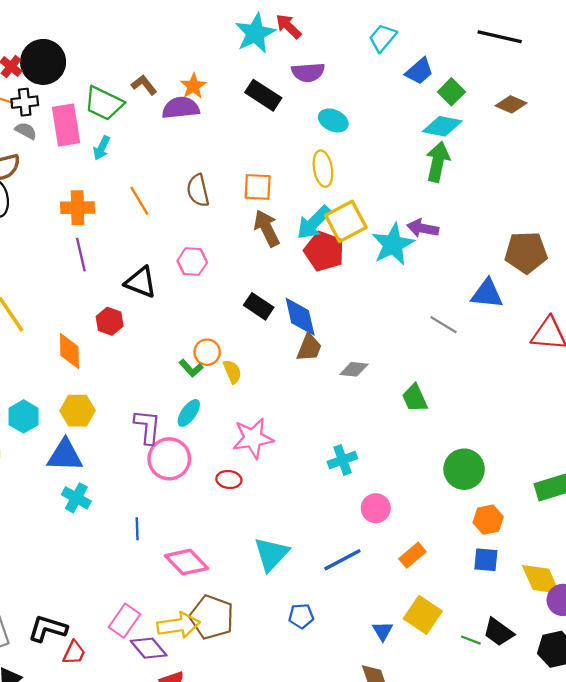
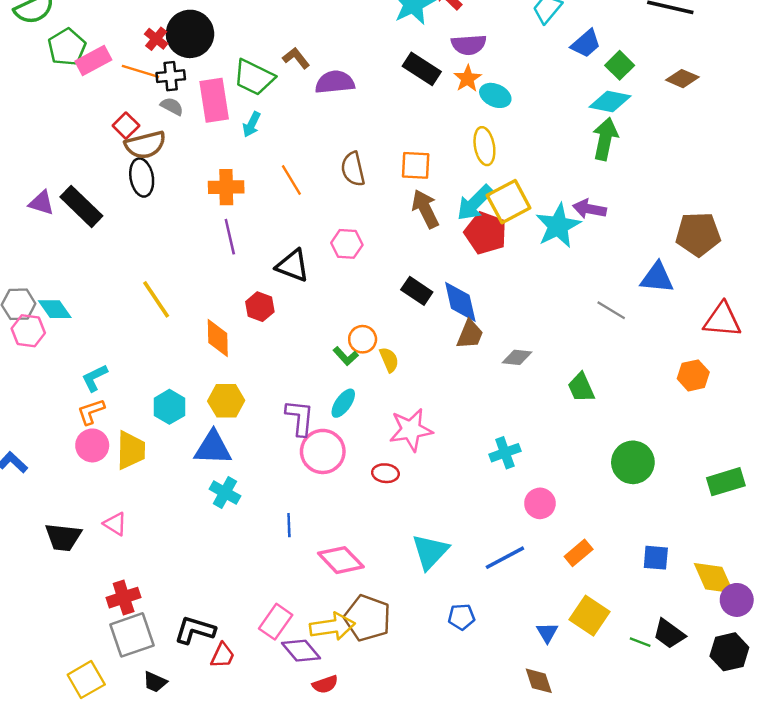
orange star: (193, 86) -> (468, 79), moved
orange hexagon: (488, 520) -> (693, 375), moved

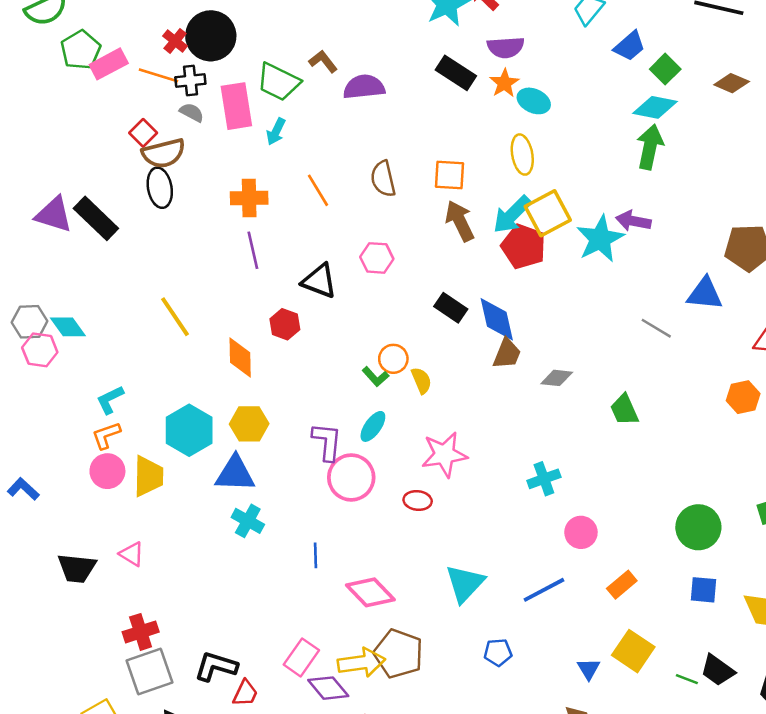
purple triangle: (42, 203) -> (54, 215), size x1.4
cyan hexagon: (169, 407) -> (189, 430), size x1.4
green circle: (633, 462) -> (698, 527), moved

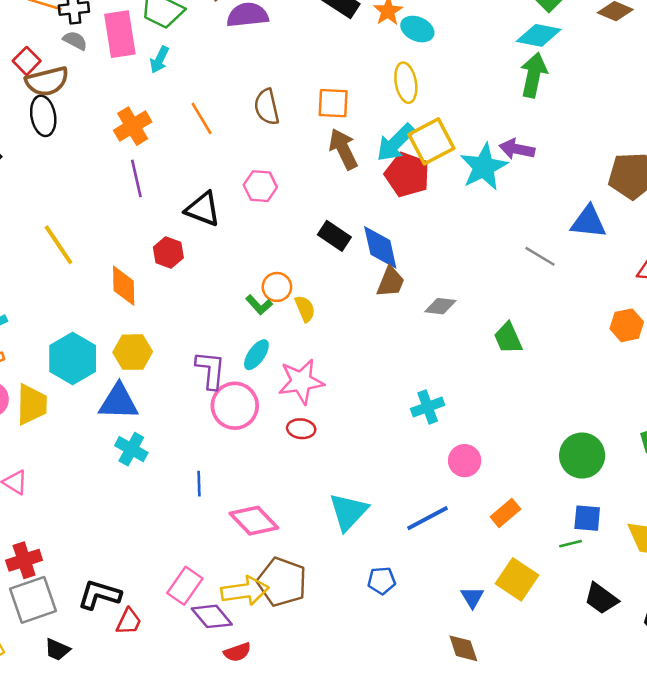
orange cross: (249, 198) -> (133, 126), turned -30
pink star: (444, 455) -> (301, 381), moved
green line: (687, 679) -> (571, 544), moved, turned -35

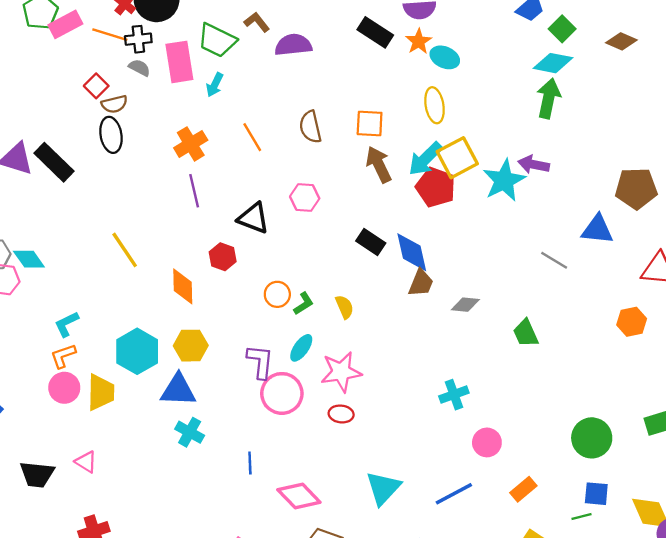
brown semicircle: (47, 81) -> (114, 104), size x0.7
orange circle: (277, 287) -> (277, 294), moved
green L-shape: (259, 305) -> (304, 303), turned -80

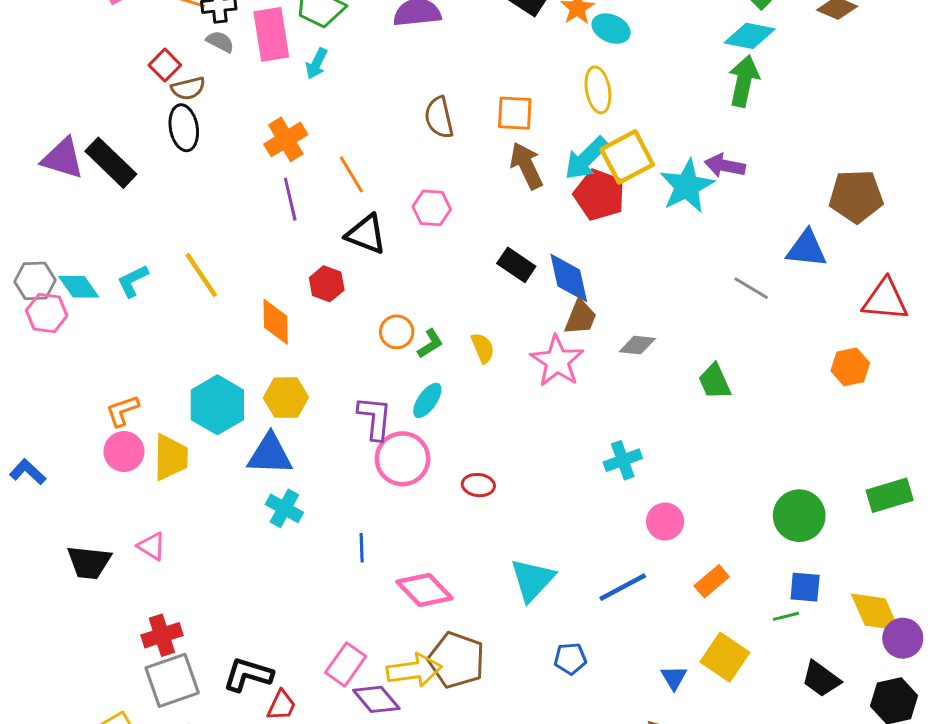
orange line: (252, 137) -> (351, 174), moved
cyan L-shape: (67, 324) -> (133, 281), moved
pink star: (341, 372) -> (557, 361), moved, turned -30

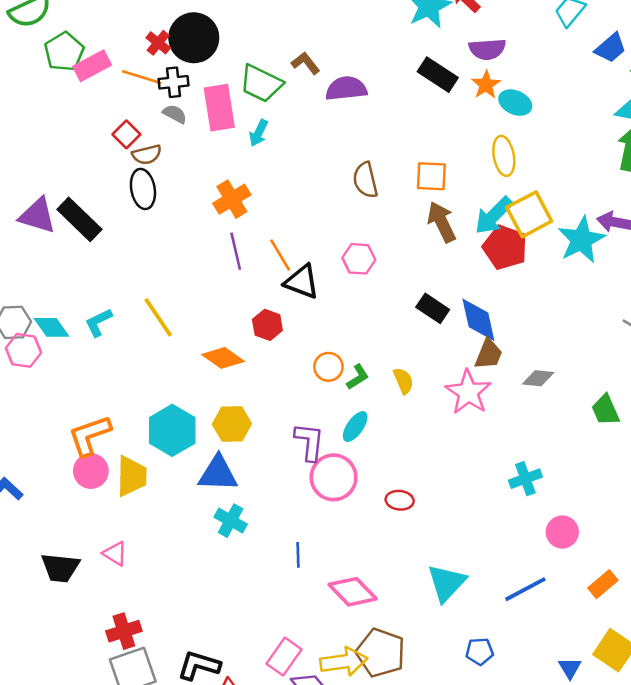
orange line: (351, 174) -> (280, 255), moved
orange diamond: (276, 322) -> (223, 358), turned -54
orange L-shape: (123, 411) -> (90, 435), size x1.5

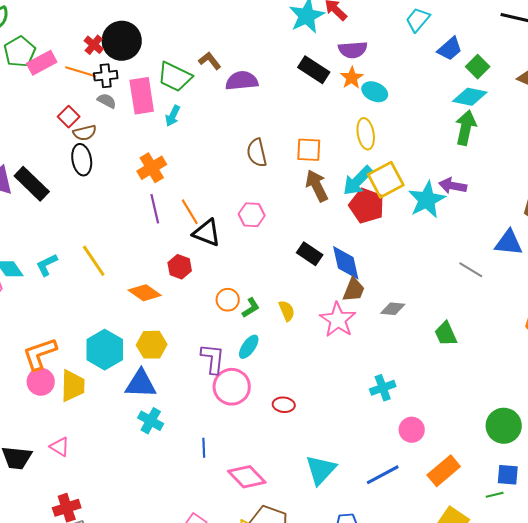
orange rectangle: (603, 584) -> (444, 471), size x1.4

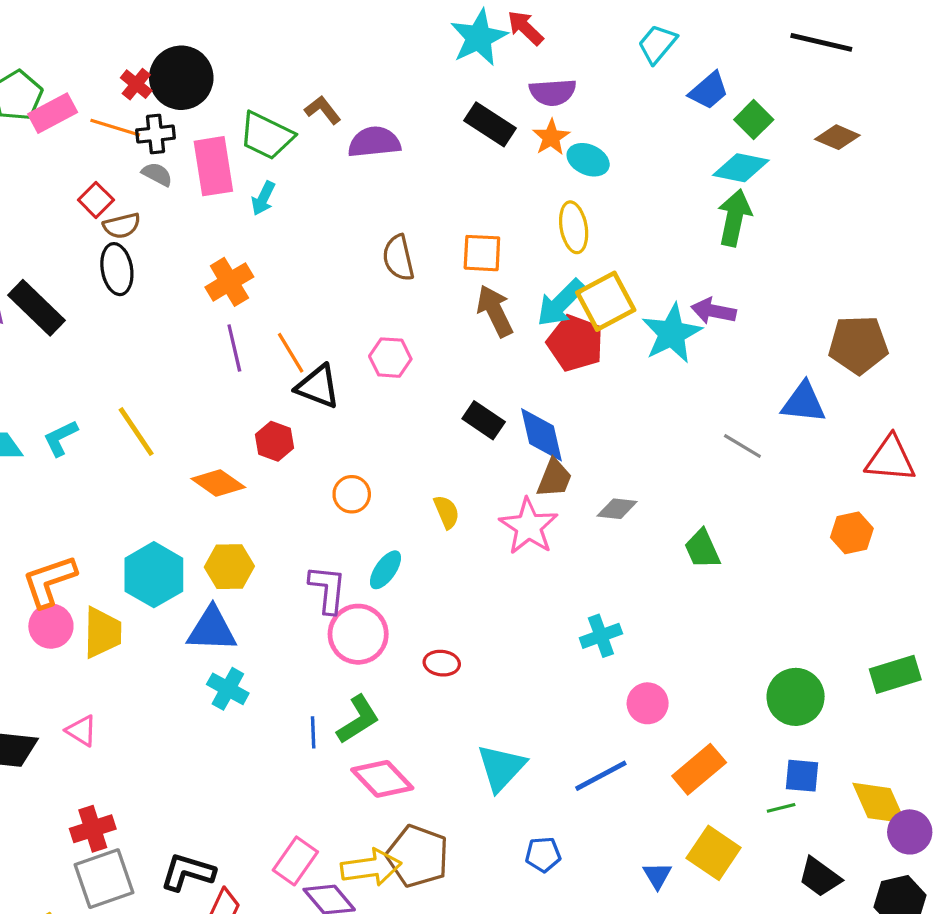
green L-shape: (251, 308) -> (358, 719), moved, size x1.5

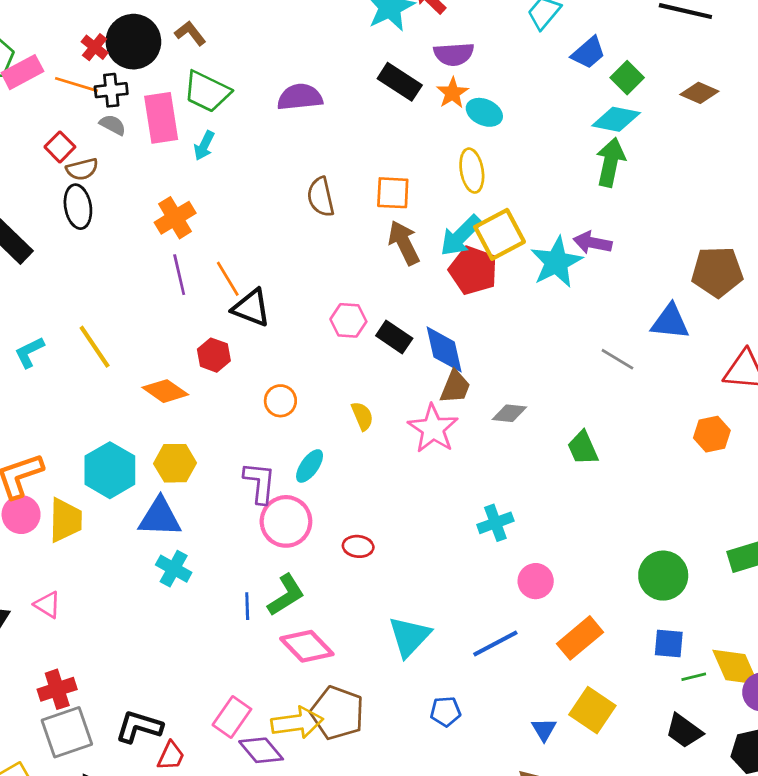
brown L-shape: (323, 110) -> (190, 33), moved
pink hexagon: (390, 358) -> (348, 320), moved
green line: (781, 808) -> (694, 677), moved

